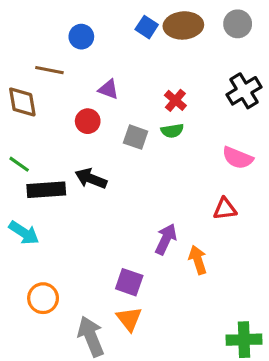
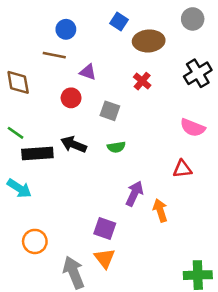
brown ellipse: (183, 25) -> (149, 41), moved
brown line: (49, 70) -> (54, 55), moved
green semicircle: (172, 131) -> (116, 147), moved

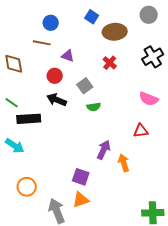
gray square: (110, 111) -> (85, 86), turned 35
black arrow: (74, 144) -> (57, 100), moved
green semicircle: (116, 147) -> (94, 107), moved
orange triangle: (105, 258) -> (81, 200), turned 48

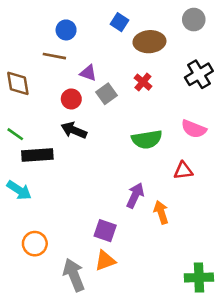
gray square: (85, 86) -> (106, 94), moved
green semicircle: (94, 107) -> (147, 139), moved, size x1.6

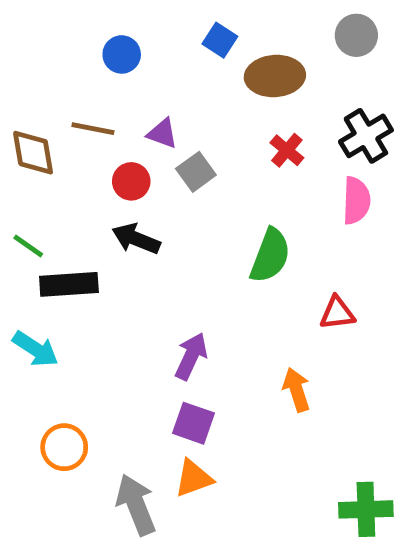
brown line: (54, 56) -> (93, 129), moved
red cross: (143, 82) -> (287, 150), moved
pink semicircle: (194, 129) -> (356, 201), moved, turned -110
green semicircle: (147, 139) -> (270, 256), turned -60
purple arrow: (135, 195) -> (191, 356), moved

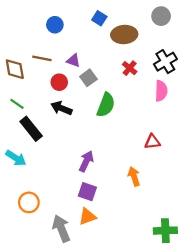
green line: (28, 246) -> (17, 104), moved
green semicircle: (270, 256) -> (106, 105), moved
black rectangle: (69, 284) -> (31, 129), turned 55

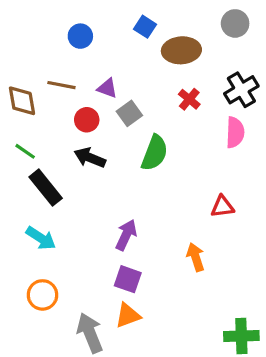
cyan arrow: (16, 158) -> (41, 238), moved

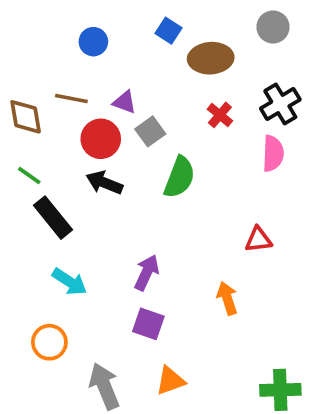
red circle: (87, 120) -> (101, 139), size x1.4
cyan arrow: (41, 238) -> (70, 282), moved
orange triangle: (128, 315) -> (170, 381), moved

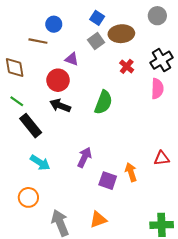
brown line: (71, 98) -> (38, 41), moved
gray square: (150, 131) -> (96, 41), moved
red triangle: (258, 240) -> (162, 158), moved
purple square: (148, 324) -> (108, 181), moved

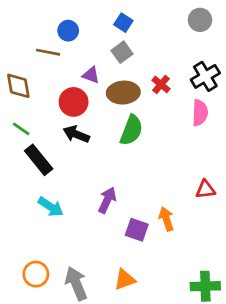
brown ellipse: (121, 34) -> (123, 93), moved
red triangle: (162, 158) -> (205, 189), moved
orange circle: (28, 197) -> (36, 274), moved

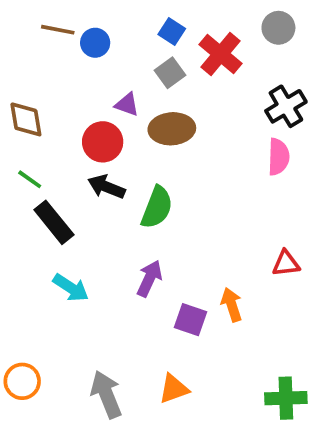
brown line: (48, 52) -> (58, 30), moved
red cross: (161, 84) -> (220, 54), moved, size x1.6
green semicircle: (131, 130) -> (157, 207), moved
orange circle: (36, 274) -> (22, 381), moved

